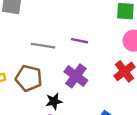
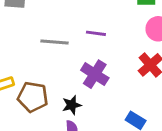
brown pentagon: (29, 78) -> (33, 97), moved

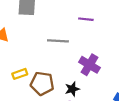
purple line: (96, 33) -> (86, 19), moved

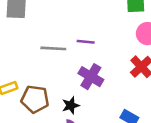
purple line: (86, 19) -> (86, 42), moved

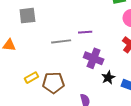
black star: (71, 105) -> (108, 78), moved

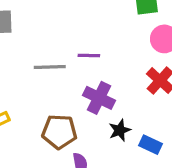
brown pentagon: (53, 83) -> (59, 132), moved

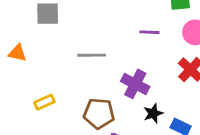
purple line: (89, 55) -> (149, 32), moved

